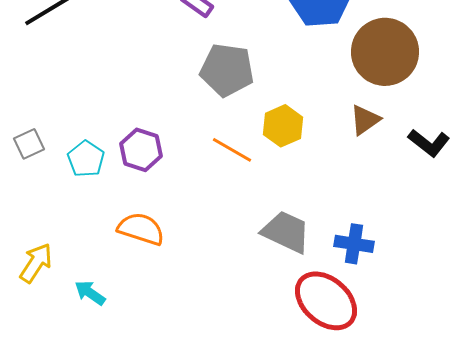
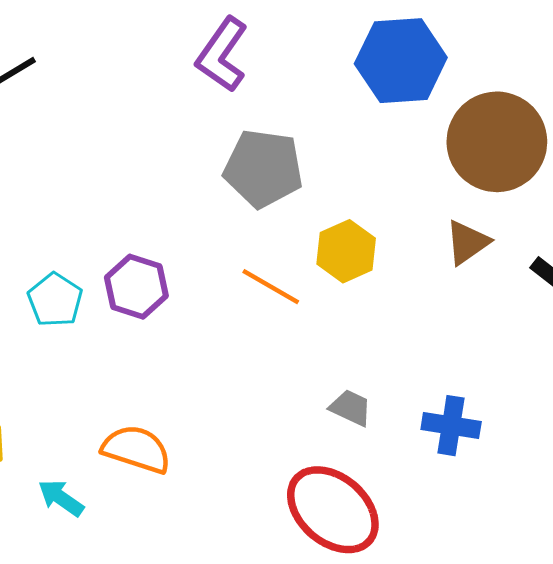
orange semicircle: (141, 229) -> (136, 449), moved
gray trapezoid: (286, 232) -> (351, 408), size x0.6
red ellipse: (326, 301) -> (333, 510), moved

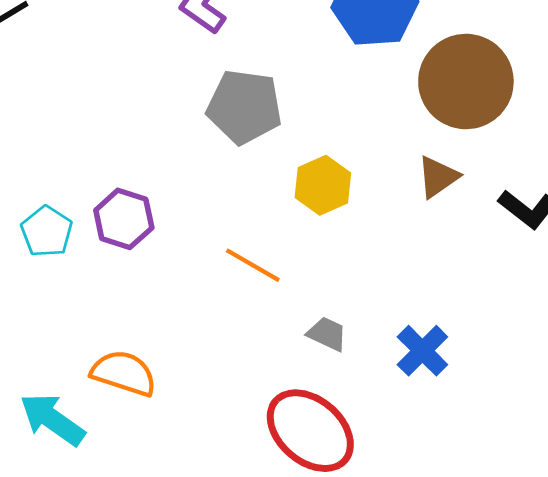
orange line: (271, 287) -> (253, 265), moved
blue cross: (451, 426) -> (422, 351), turned 36
cyan arrow: (61, 498) -> (52, 419), size x1.5

